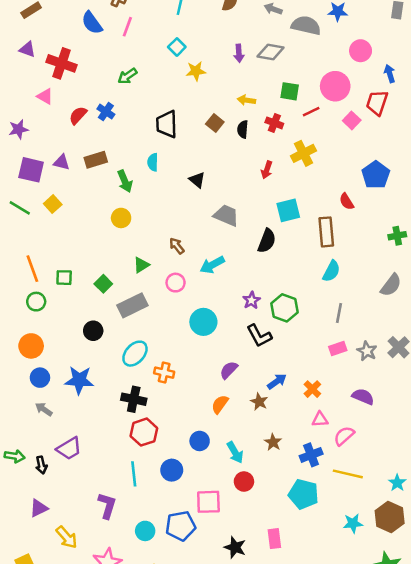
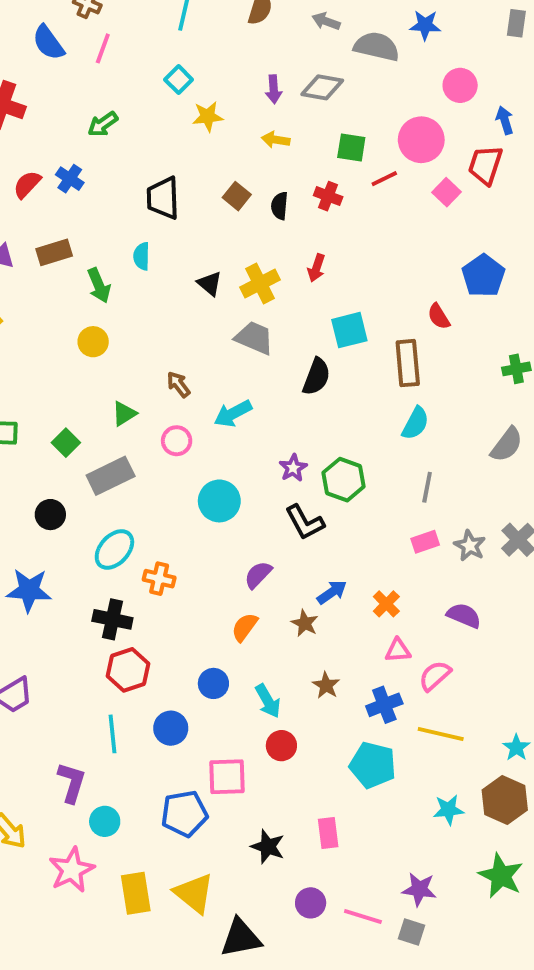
yellow arrow: (246, 100) -> (276, 140), moved
yellow cross: (304, 153) -> (260, 283), moved
cyan circle: (145, 531) -> (105, 821), moved

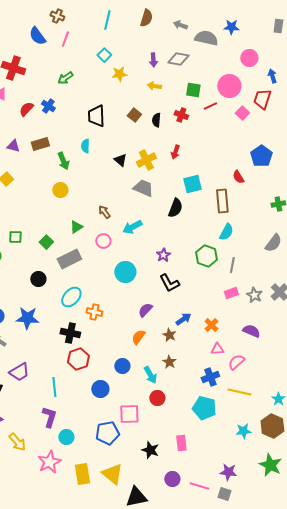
green hexagon: (344, 480) -> (206, 256), moved
brown star: (326, 685) -> (169, 362), moved
cyan line: (112, 734) -> (54, 387), moved

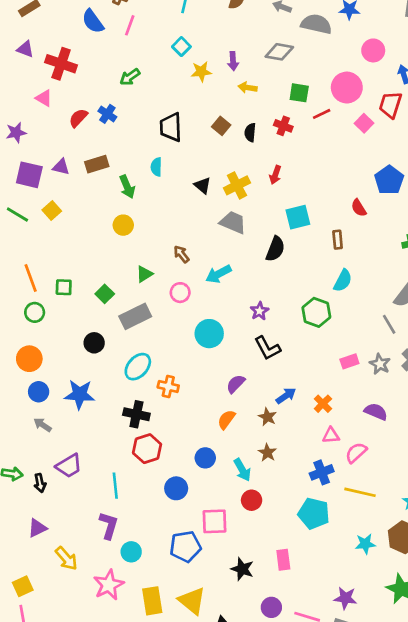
purple arrow: (153, 60) -> (233, 61), moved
brown rectangle: (222, 201) -> (338, 240), size x0.6
gray line: (232, 265) -> (389, 324), moved, turned -42

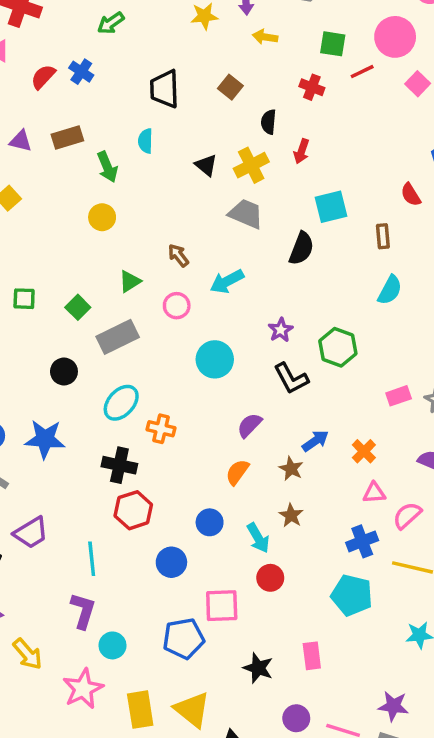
black semicircle: (250, 132) -> (269, 122), moved
green hexagon: (316, 312) -> (338, 347), moved

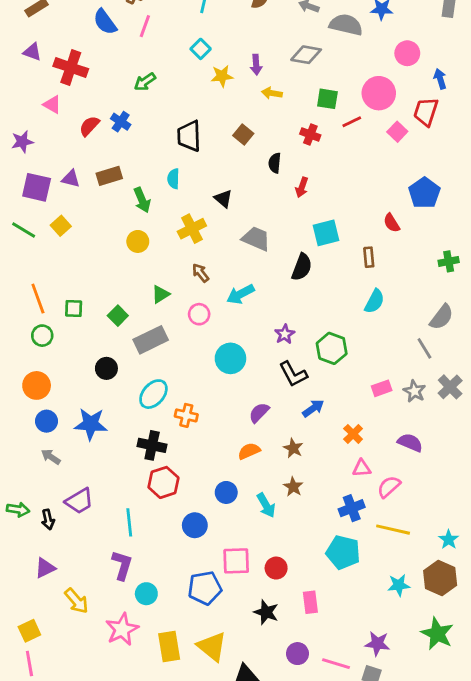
yellow cross: (251, 165) -> (192, 229), moved
blue arrow: (315, 441) -> (313, 408), moved
orange semicircle: (237, 472) -> (249, 451), turned 30
red circle: (270, 578) -> (276, 568), moved

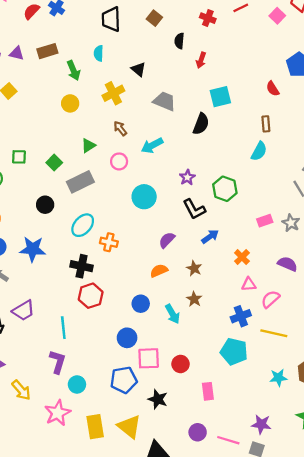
brown rectangle: (369, 257) -> (266, 124), moved
blue circle: (195, 525) -> (127, 338), moved
black star: (266, 612) -> (158, 399), moved

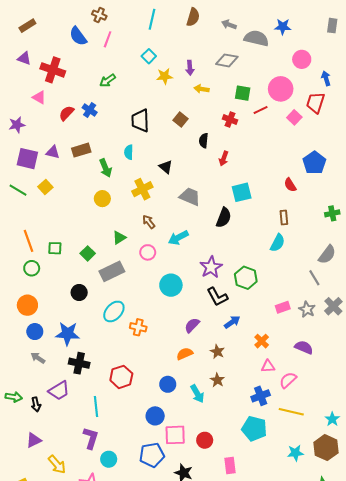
purple star: (187, 177) -> (211, 267), size x1.5
black cross: (82, 266) -> (79, 363), moved

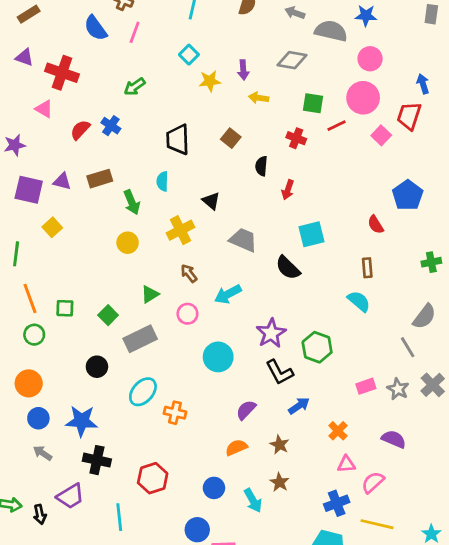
pink circle: (302, 59) -> (370, 59), moved
green line: (18, 190) -> (16, 254), moved, turned 66
black semicircle: (224, 218) -> (288, 268), turned 114
cyan semicircle: (277, 243) -> (359, 301), turned -78

